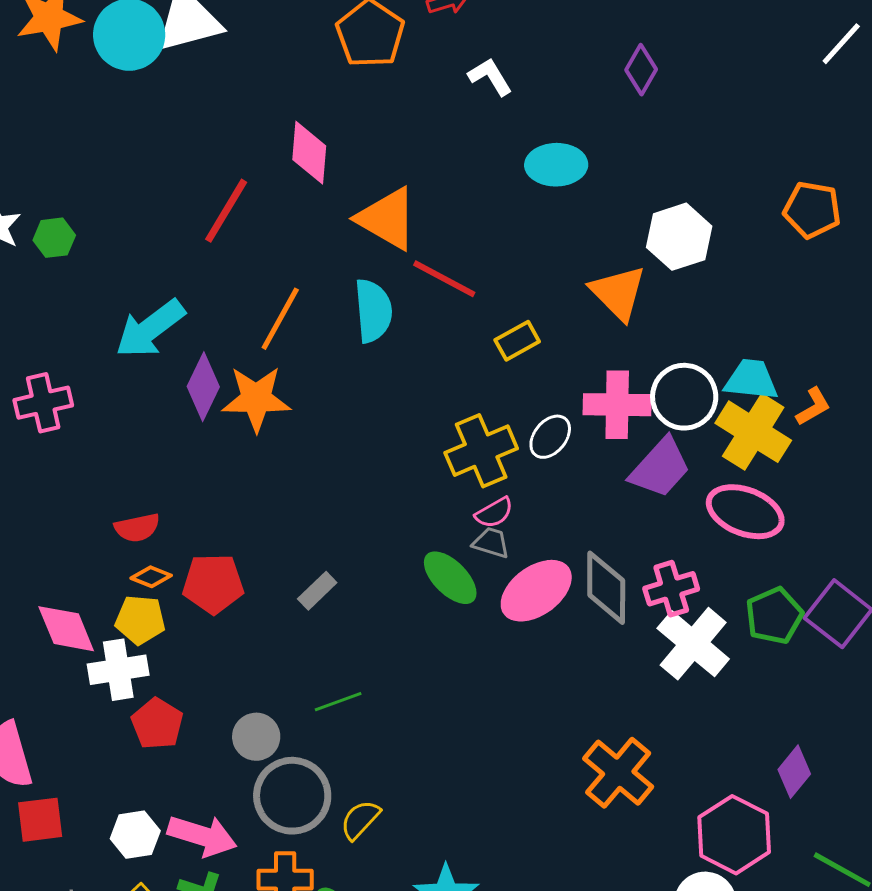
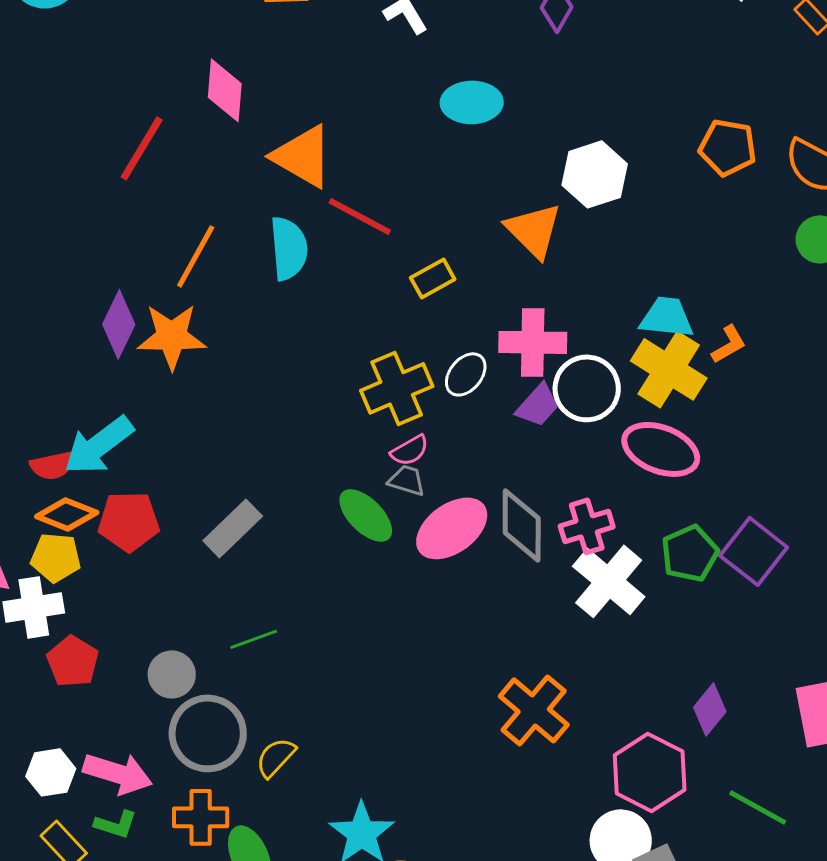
cyan arrow: (150, 329) -> (99, 445), moved
white circle: (684, 397) -> (587, 388), moved
purple trapezoid: (660, 468) -> (538, 405), moved, size x0.7
orange diamond: (151, 577) -> (67, 514), size x1.5
gray rectangle: (317, 591) -> (233, 528), size x1.5

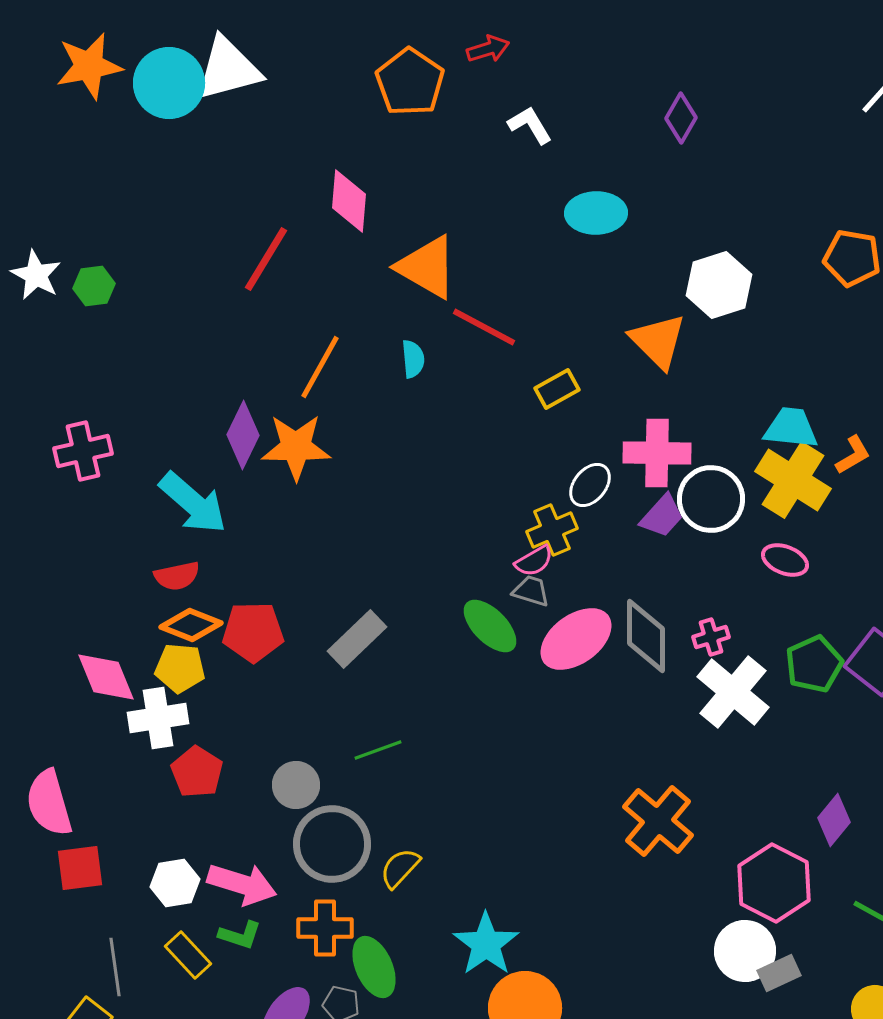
cyan semicircle: (289, 248) -> (413, 359), size x0.6
yellow cross: (397, 388) -> (552, 530), moved, size x0.7
cyan arrow: (99, 445) -> (193, 503), moved, turned -102
pink ellipse: (661, 449) -> (785, 560), size x0.6
pink cross: (587, 526) -> (711, 637), size x0.7

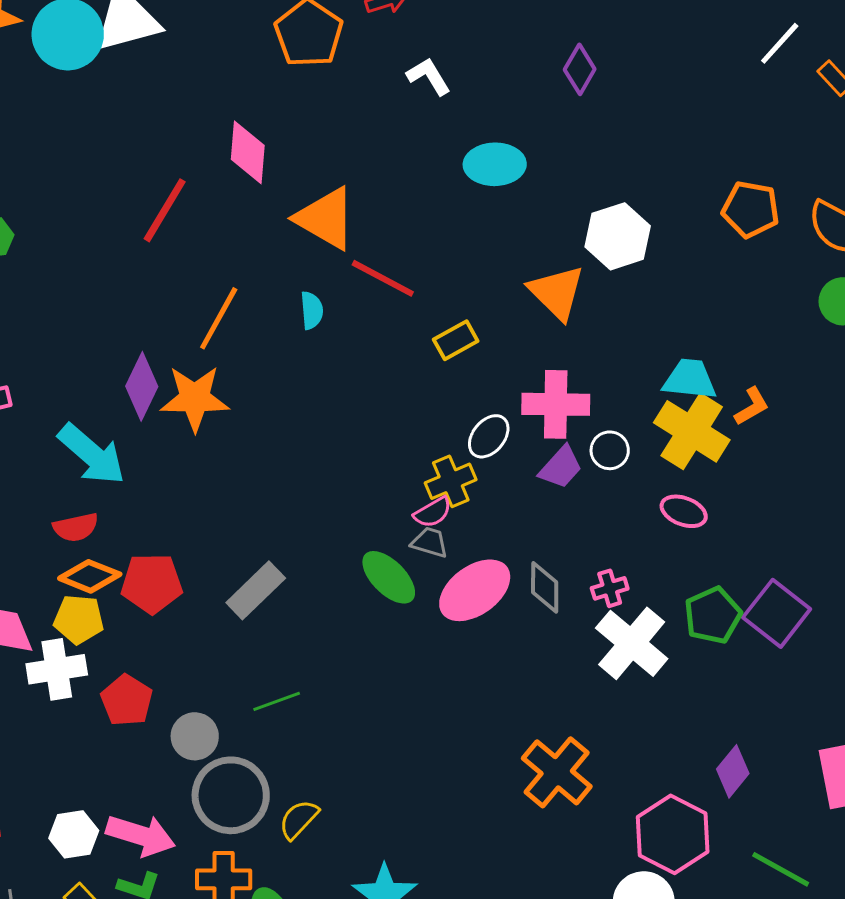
white circle: (711, 499) -> (610, 450), size x0.6
gray diamond: (646, 636) -> (545, 587), size x0.7
red pentagon: (197, 772) -> (127, 700), moved

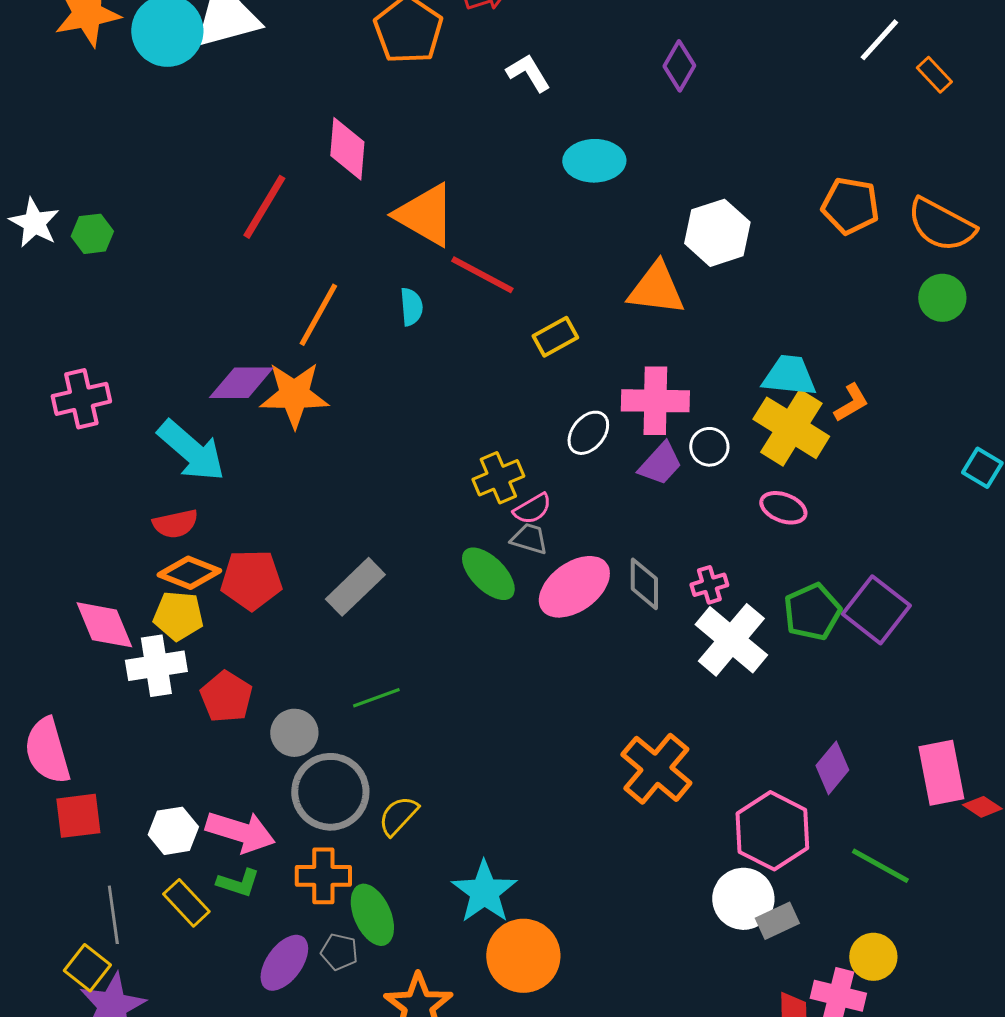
orange triangle: (557, 292) -> (656, 289), turned -38
purple diamond: (142, 386) -> (241, 383), turned 64
yellow cross: (451, 481) -> (498, 478), moved

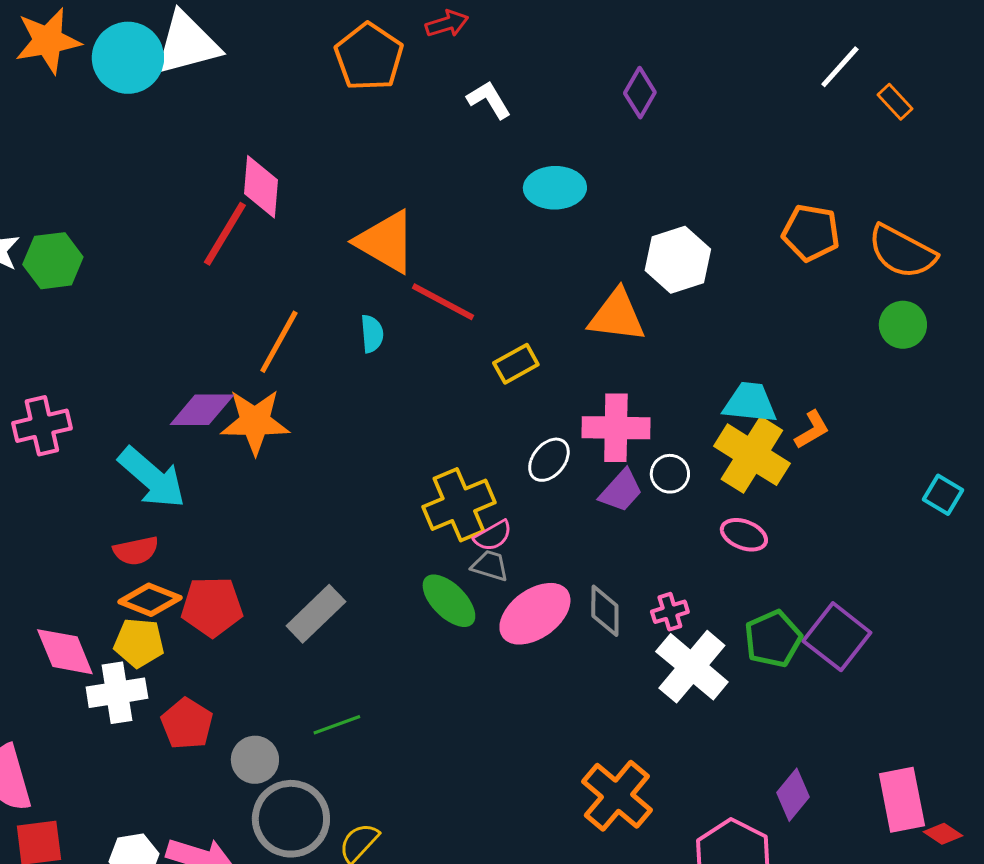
pink diamond: (347, 149) -> (261, 187), moved
green hexagon: (92, 234) -> (53, 261), size x1.4
yellow cross: (498, 478) -> (459, 505), size x1.4

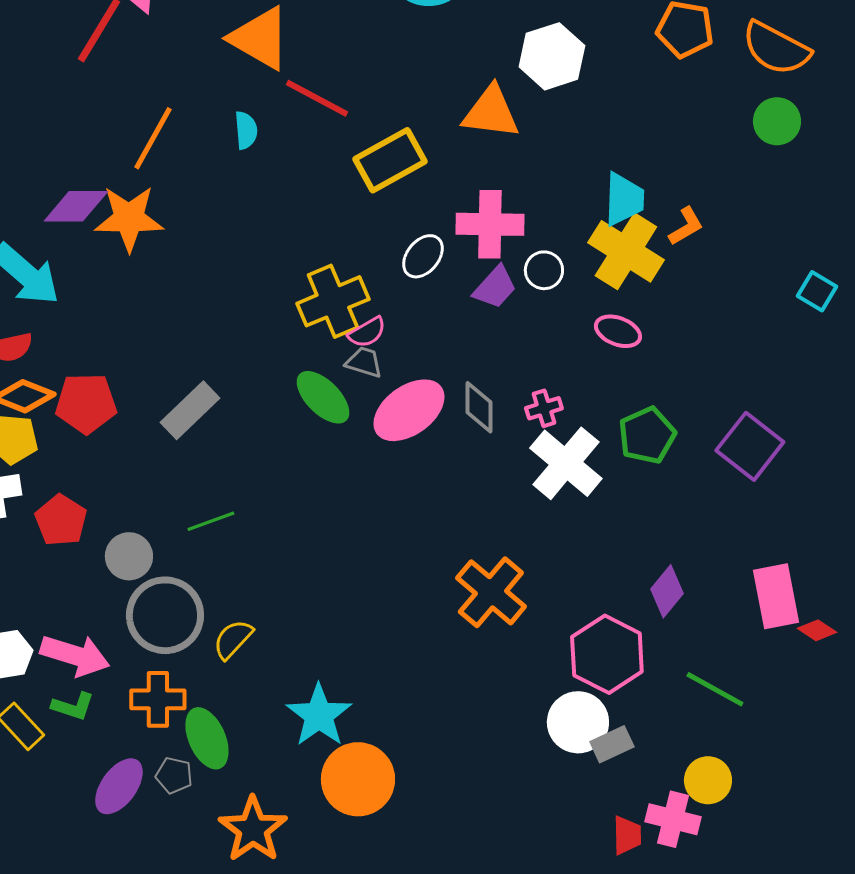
yellow rectangle: (516, 364) -> (390, 160), size x1.6
cyan trapezoid: (750, 403) -> (624, 199), turned 86
purple square: (837, 637) -> (750, 446), moved

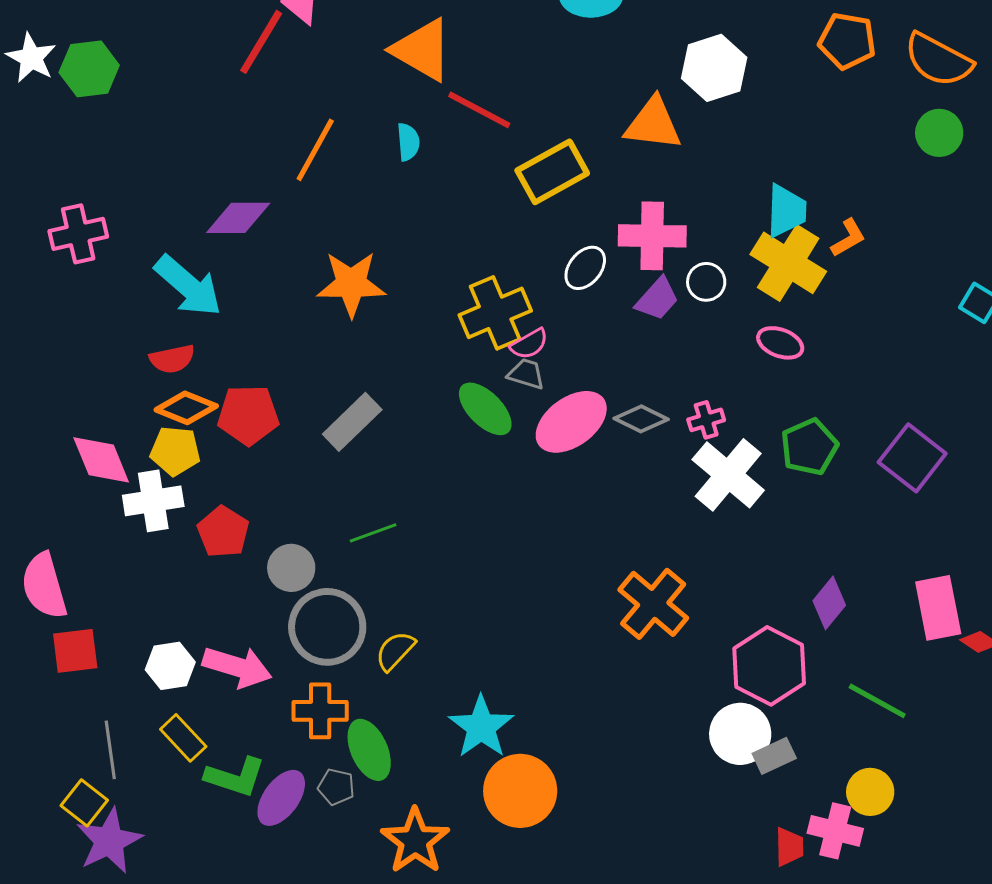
orange star: (129, 218) -> (351, 284), moved
gray diamond: (479, 407) -> (641, 419), turned -64
green L-shape: (73, 706) -> (235, 777), moved, size x1.4

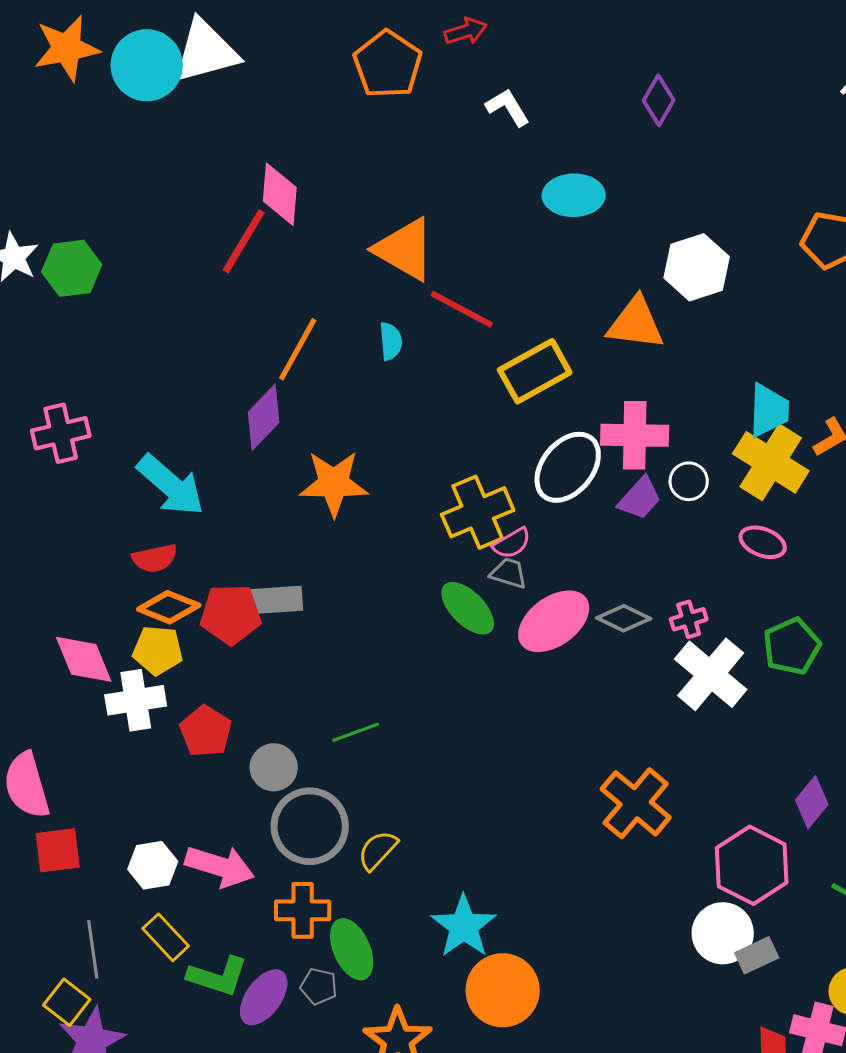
purple diamond: (238, 218) -> (264, 417), moved, turned -46
white ellipse: (585, 268) -> (568, 467), size x1.6
gray rectangle: (352, 422) -> (272, 600), moved, turned 40

